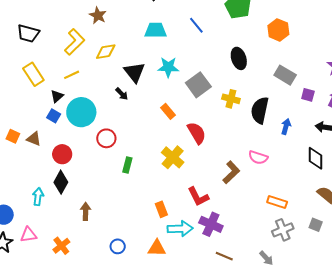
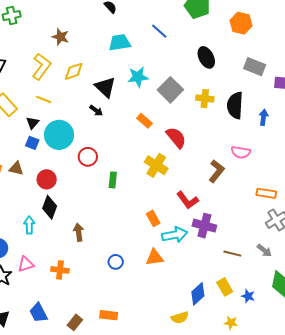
yellow line: (72, 75) -> (44, 99), turned 56
orange cross: (61, 246) -> (60, 270), turned -36
brown line: (224, 256) -> (232, 254), moved

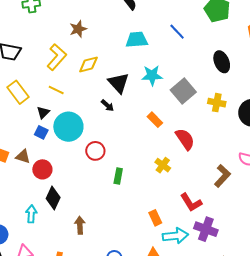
brown star: (60, 37) -> (78, 29), turned 30
yellow cross: (156, 165) -> (163, 165), size x0.7
red circle: (47, 179) -> (42, 169), moved

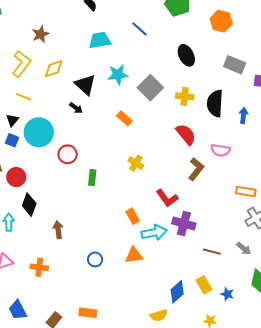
red semicircle: (185, 139) -> (186, 134), moved

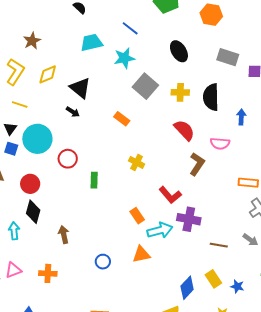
cyan star: (118, 75) -> (124, 58), moved
blue arrow: (243, 115) -> (241, 117), moved
red circle: (16, 177) -> (30, 184), moved

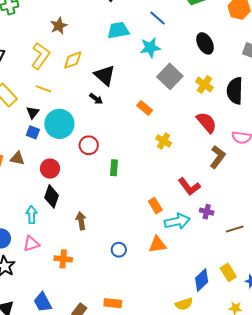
yellow cross: (180, 92) -> (204, 84), turned 30
yellow cross: (137, 162) -> (164, 141), moved
purple cross: (189, 219) -> (207, 212), size x0.6
brown line: (219, 245) -> (235, 229), moved, turned -30
pink triangle: (13, 270) -> (31, 244), moved

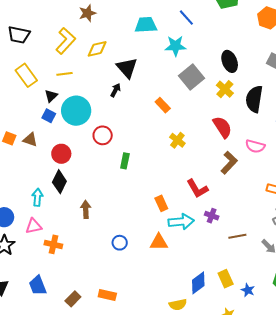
black ellipse: (205, 43) -> (230, 61), moved
yellow line: (43, 89) -> (64, 74), turned -35
black arrow: (96, 99) -> (116, 90), turned -104
orange cross: (63, 259) -> (53, 244), moved

